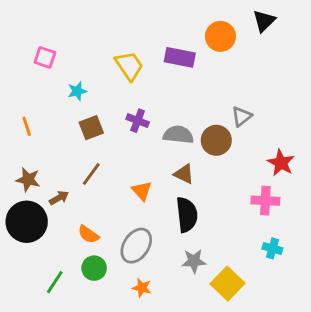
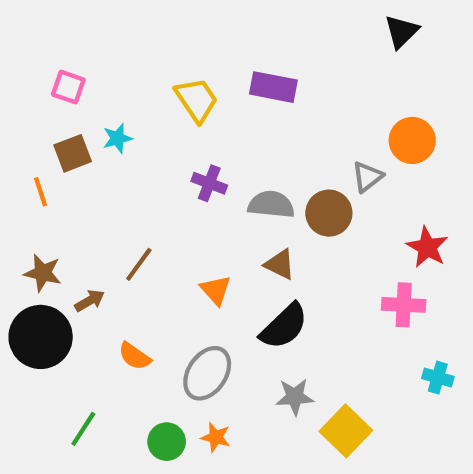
orange circle: (220, 36) -> (412, 140), moved
brown square: (91, 128) -> (73, 153), moved
black semicircle: (187, 215) -> (284, 326), turned 52
cyan cross: (272, 248) -> (438, 378), moved
green circle: (94, 268) -> (167, 442), moved

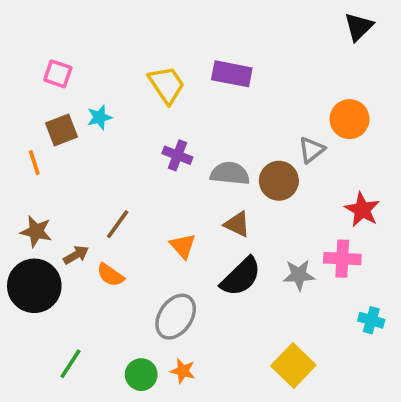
black triangle: (402, 32) -> (359, 27), moved
orange semicircle: (135, 356) -> (110, 275), moved
gray star: (295, 397) -> (299, 275), moved

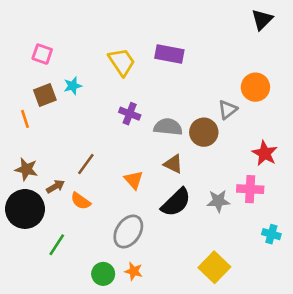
green line: (71, 364) -> (57, 245), moved

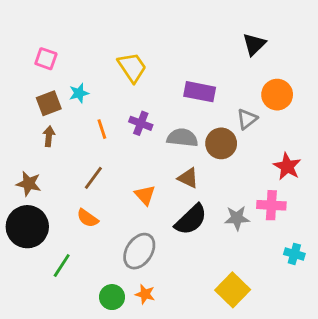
black triangle: (262, 20) -> (254, 44), moved
purple rectangle: (169, 54) -> (200, 92), moved
orange line: (25, 119) -> (102, 129), moved
brown arrow: (55, 186) -> (49, 136), moved, turned -54

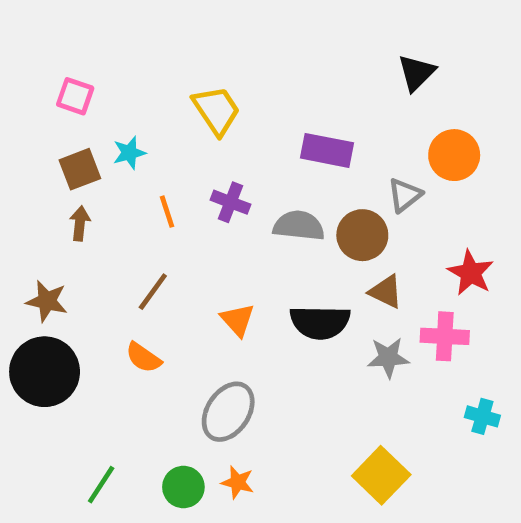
brown triangle: (188, 178) -> (386, 292), moved
black semicircle: (191, 220) -> (320, 322), moved, turned 45
green line: (62, 265) -> (101, 485), moved

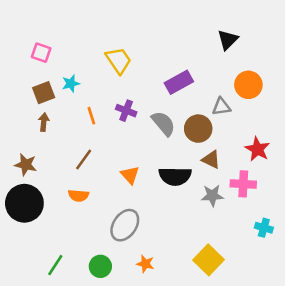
purple rectangle: (327, 150) -> (179, 82), turned -40
gray triangle: (405, 195) -> (221, 107), turned 30
gray semicircle: (299, 226) -> (163, 123), turned 44
orange semicircle: (143, 358) -> (78, 196), turned -30
orange star: (238, 482) -> (145, 264), moved

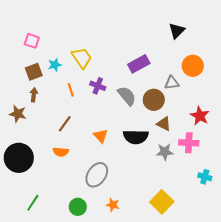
yellow trapezoid: (118, 60) -> (82, 58), moved
brown star: (26, 165) -> (18, 114), moved
green line: (55, 265) -> (33, 203), moved

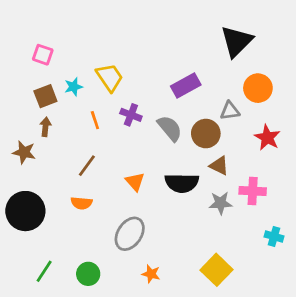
black triangle: (177, 31) -> (237, 41), size x1.5
red star: (200, 116) -> (267, 138), moved
green circle: (78, 207) -> (88, 274), moved

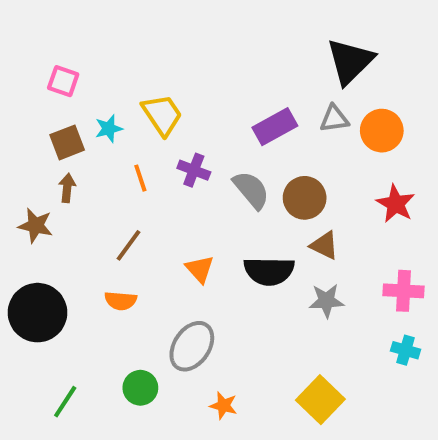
gray triangle: (230, 111) -> (334, 119), moved
pink cross: (253, 191) -> (404, 291), moved
green circle: (88, 274) -> (140, 388), moved

